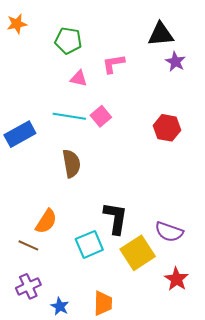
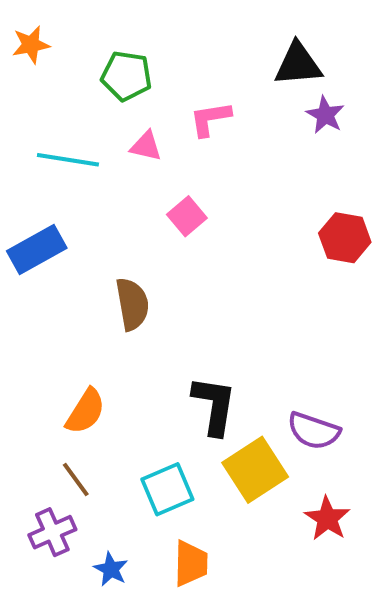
cyan line: (69, 116) -> (68, 160), moved
red hexagon: (167, 128) -> (345, 238), moved
cyan square: (89, 244) -> (167, 489), moved
brown line: (28, 245) -> (76, 480), moved, turned 30

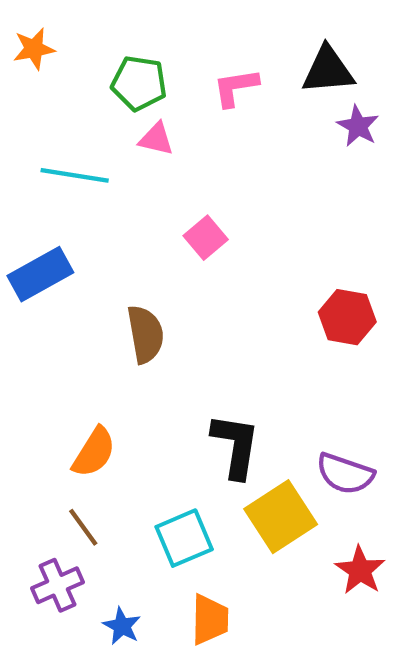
pink L-shape: (210, 119) -> (236, 87), moved
pink triangle: (146, 146) -> (156, 139), moved
red hexagon: (345, 238) -> (347, 317), moved

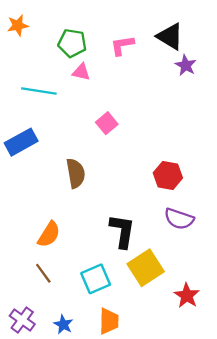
black triangle: (328, 70) -> (170, 36), turned 36
red hexagon: (347, 317) -> (168, 175), moved
purple semicircle: (345, 474) -> (179, 219), moved
purple cross: (57, 585) -> (22, 320), moved, turned -30

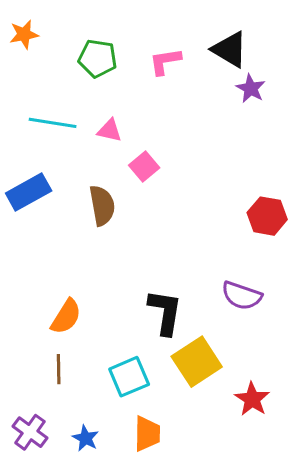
pink triangle: (81, 72) -> (110, 130), moved
brown semicircle: (76, 173) -> (102, 206), moved
red hexagon: (168, 175) -> (267, 216), moved
brown line: (43, 273) -> (59, 369), turned 35

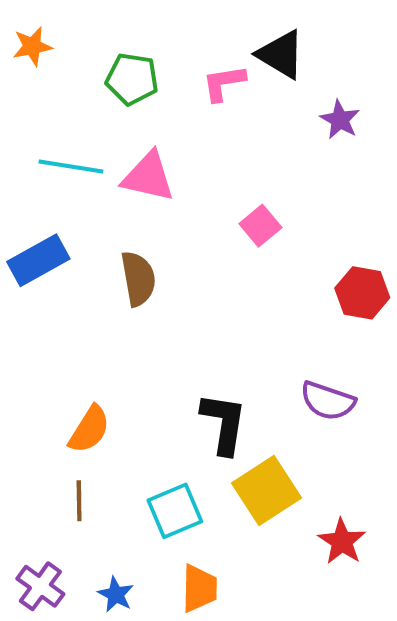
black triangle: (230, 49) -> (281, 54), moved
pink triangle: (110, 130) -> (148, 177), size x1.6
pink square: (144, 166) -> (260, 226), moved

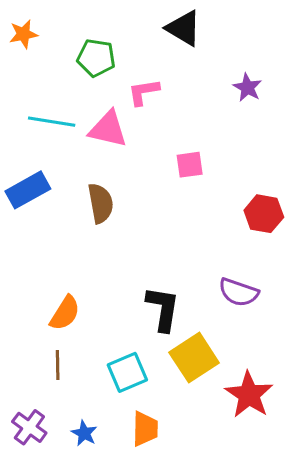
black triangle: (281, 54) -> (184, 28), moved
pink L-shape: (224, 83) -> (144, 92), moved
pink square: (260, 226) -> (190, 165), turned 32
red star: (342, 541) -> (249, 395), size x1.4

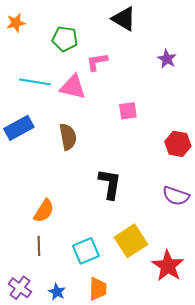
purple semicircle: (239, 292) -> (176, 196), moved
black L-shape: (163, 309) -> (110, 184), moved

